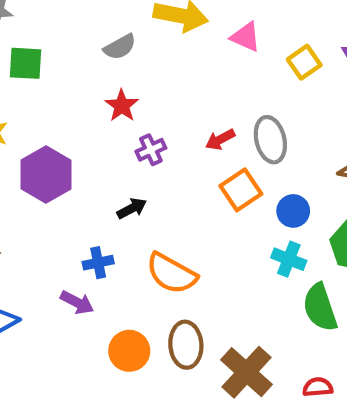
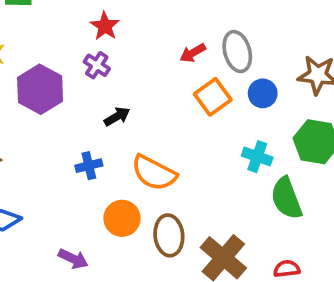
purple cross: (151, 150) -> (97, 65), moved, turned -30
blue circle: (293, 211) -> (263, 93), moved
purple arrow: (77, 302) -> (73, 259), moved
orange circle: (129, 351) -> (122, 218), moved

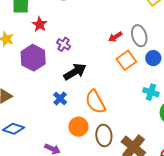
red star: (105, 26) -> (40, 24), moved
black arrow: (117, 117) -> (75, 72), size x1.6
blue cross: (89, 166) -> (60, 98), turned -32
orange semicircle: (154, 173) -> (95, 102), turned 35

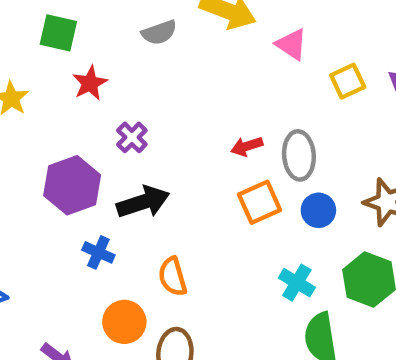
purple hexagon: (33, 58) -> (72, 185), moved
blue cross: (60, 98) -> (98, 252), turned -32
orange semicircle: (95, 102) -> (173, 277), size x0.7

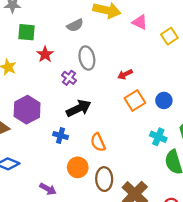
gray ellipse: (299, 155) -> (87, 58), moved
purple hexagon: (72, 185) -> (27, 110), moved

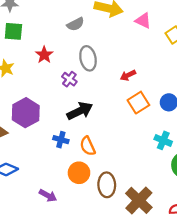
green square: (26, 32) -> (13, 31), moved
orange semicircle: (98, 142) -> (88, 146), moved

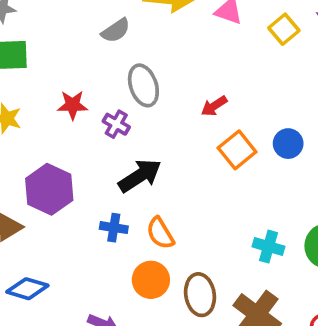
red star: (44, 55) -> (73, 105), moved, turned -30
cyan cross: (163, 140) -> (268, 247), moved

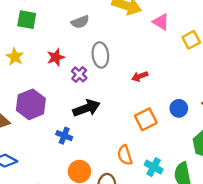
gray semicircle: (116, 31) -> (80, 22), moved
red star: (73, 105) -> (56, 57), turned -30
orange square: (237, 150) -> (146, 119), moved
orange semicircle: (160, 233) -> (125, 155), moved

